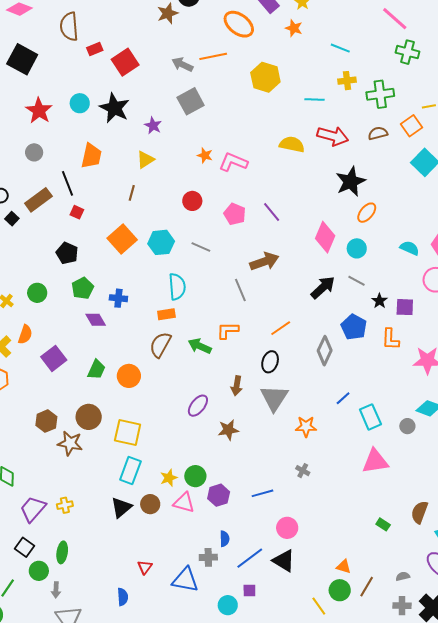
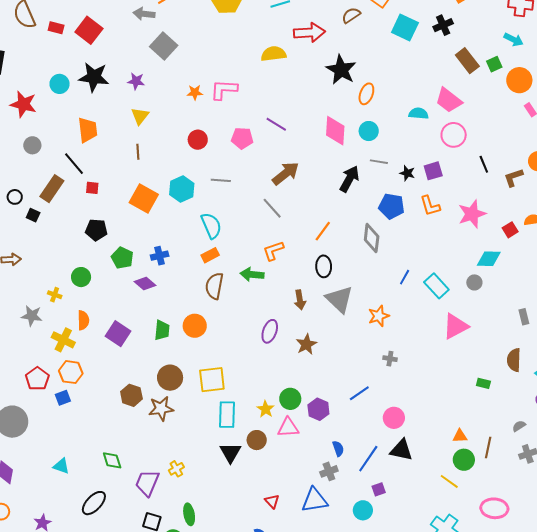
red rectangle: (95, 49) -> (56, 28), turned 56

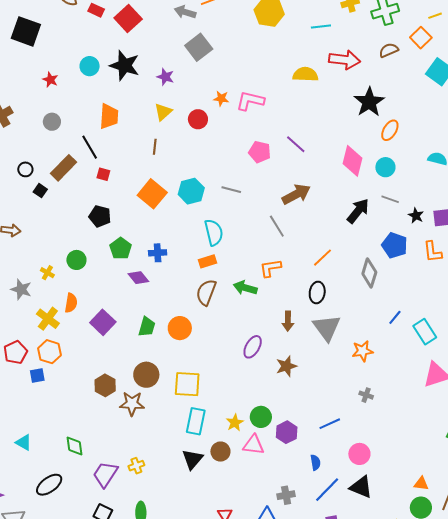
red star: (23, 104) -> (50, 80), size x0.6
red circle: (198, 140) -> (198, 119), moved
blue semicircle: (338, 449) -> (315, 462), moved

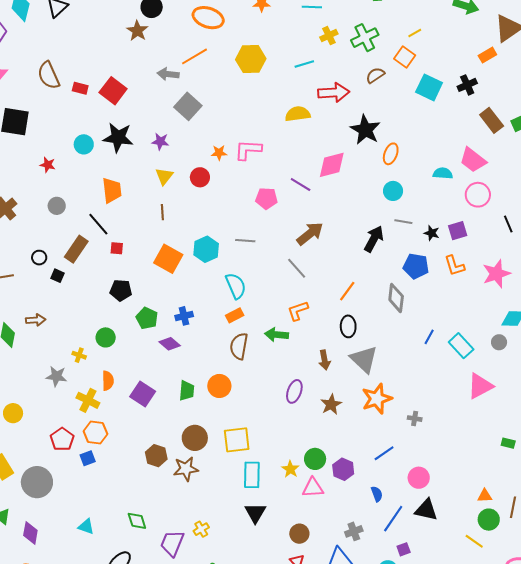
pink diamond: (353, 161) -> (332, 165), moved, turned 72
orange star: (363, 351) -> (377, 399), moved, size x1.4
brown circle: (220, 452) -> (299, 534), moved

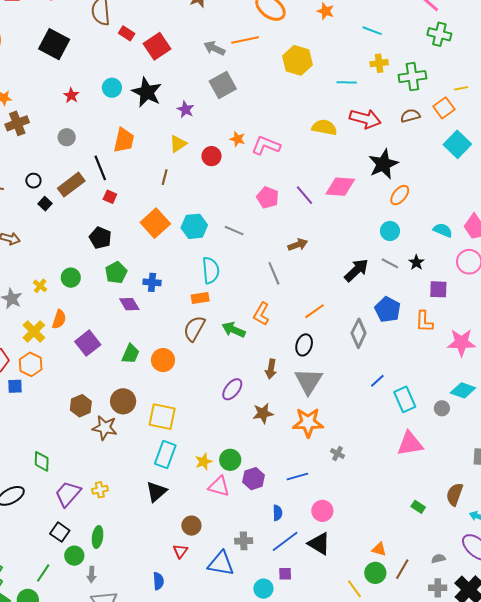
black star: (432, 233) -> (416, 262), moved
brown arrow: (310, 234) -> (298, 245), size x0.7
orange L-shape: (298, 311) -> (261, 314), turned -60

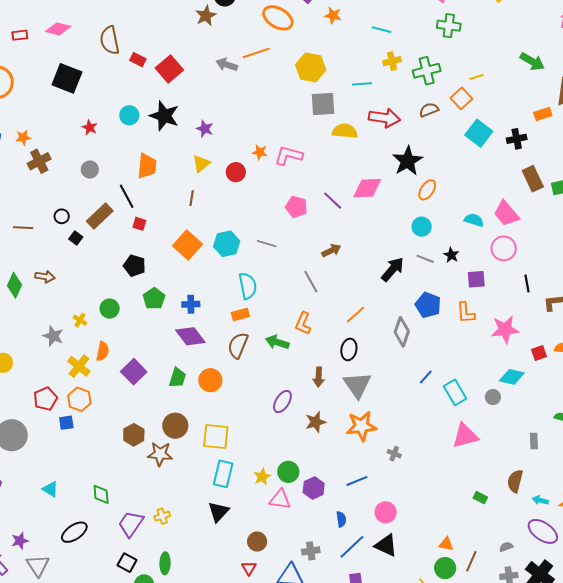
gray square: (223, 85) -> (323, 104), moved, turned 32
purple diamond: (129, 304) -> (190, 336), moved, size x1.4

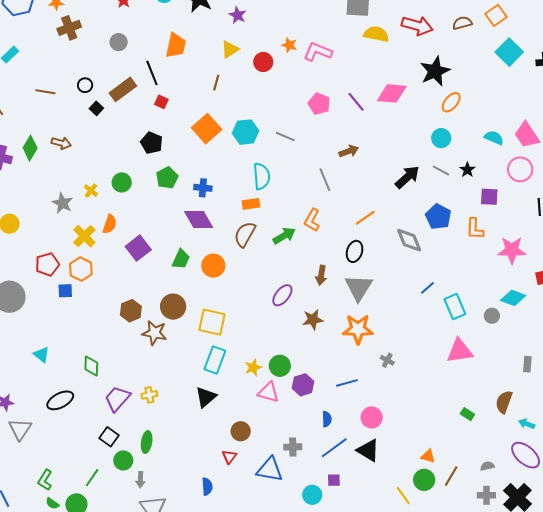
gray diamond: (402, 332) -> (409, 240), turned -48
green arrow: (277, 342) -> (284, 236), turned 125

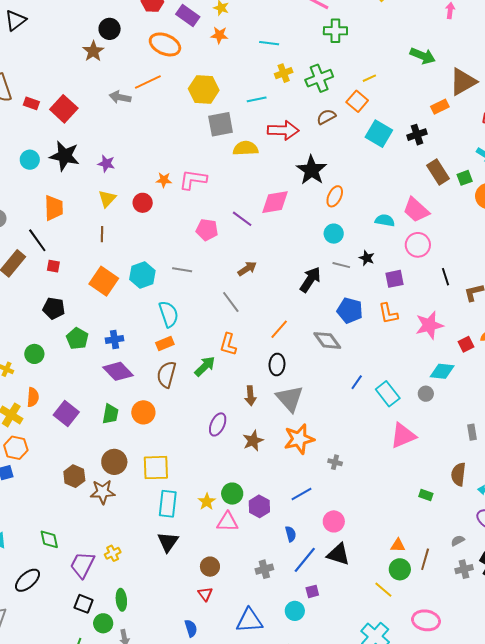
blue triangle: (270, 470) -> (249, 621), moved

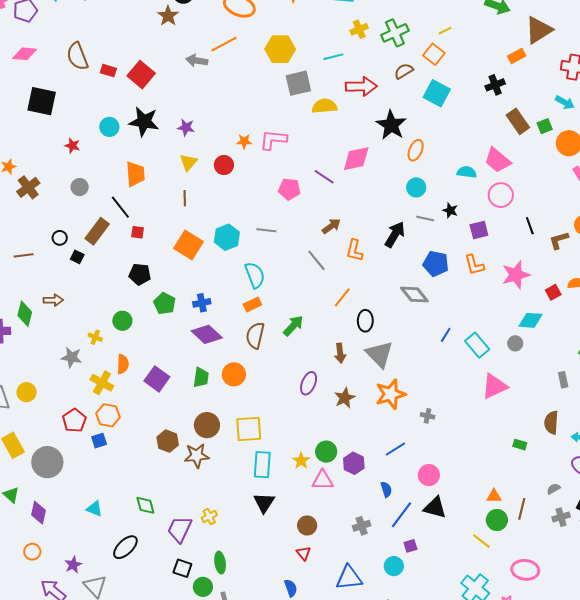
cyan square: (379, 134) -> (437, 93), moved
orange line: (279, 329) -> (342, 297), moved
orange L-shape: (228, 344) -> (355, 251), moved

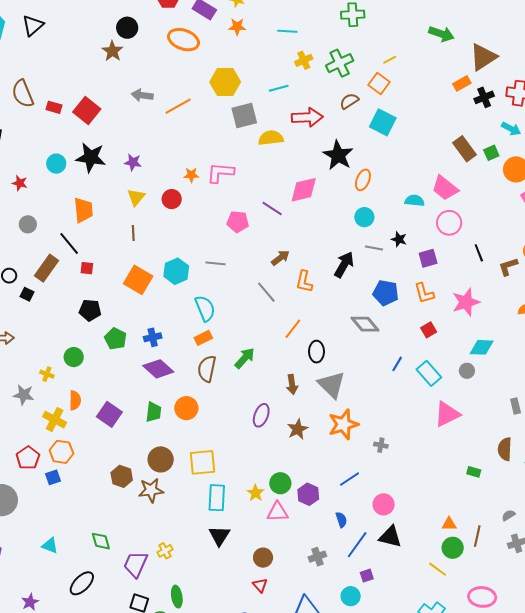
orange line: (224, 44) -> (178, 106), moved
black cross: (495, 85) -> (484, 97), moved
red square: (553, 292) -> (429, 330), moved

